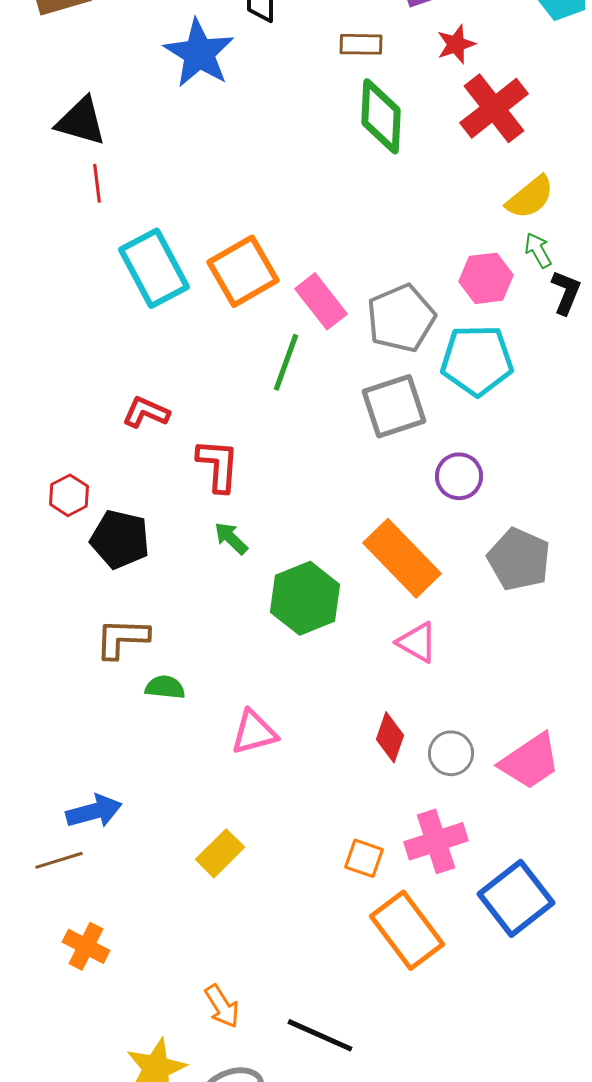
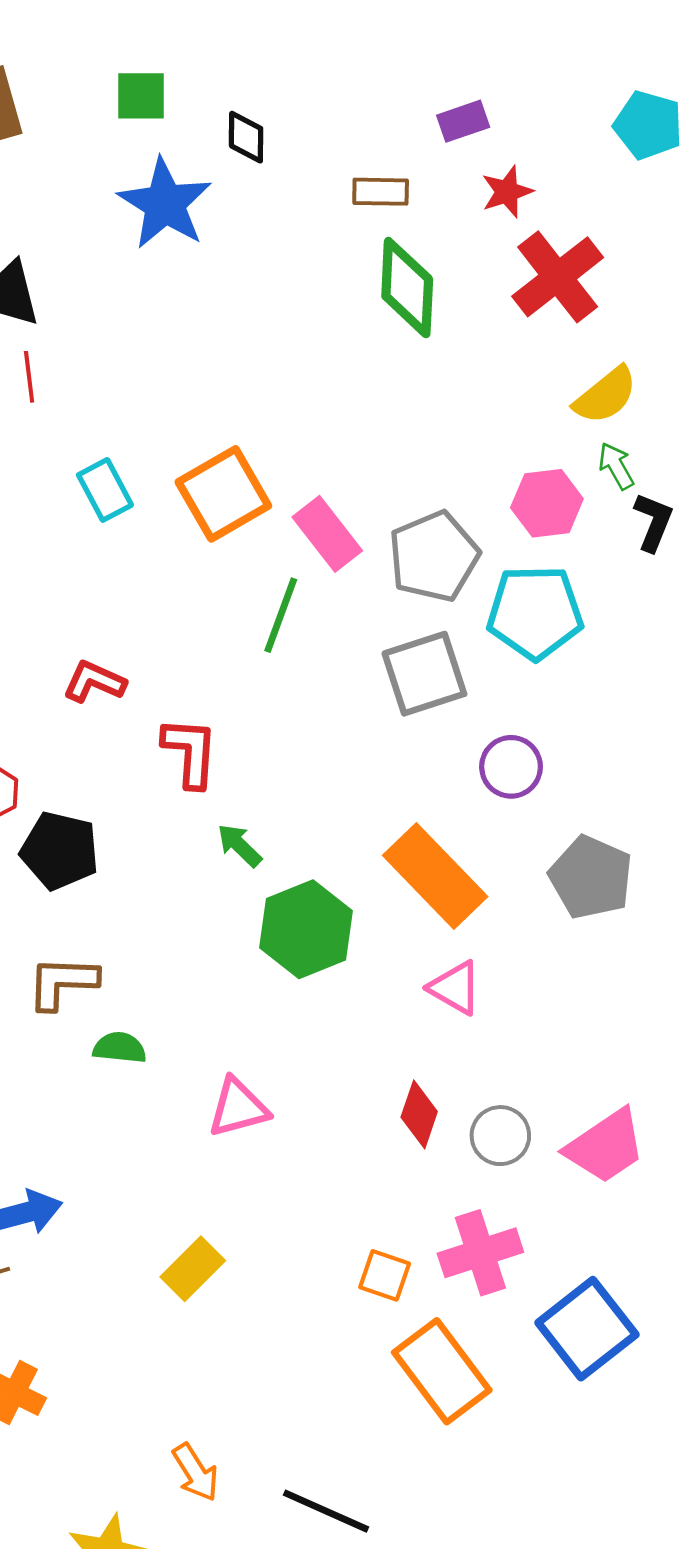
cyan rectangle: (154, 268) -> (105, 490), size x0.6
green arrow: (231, 538) -> (239, 845), moved

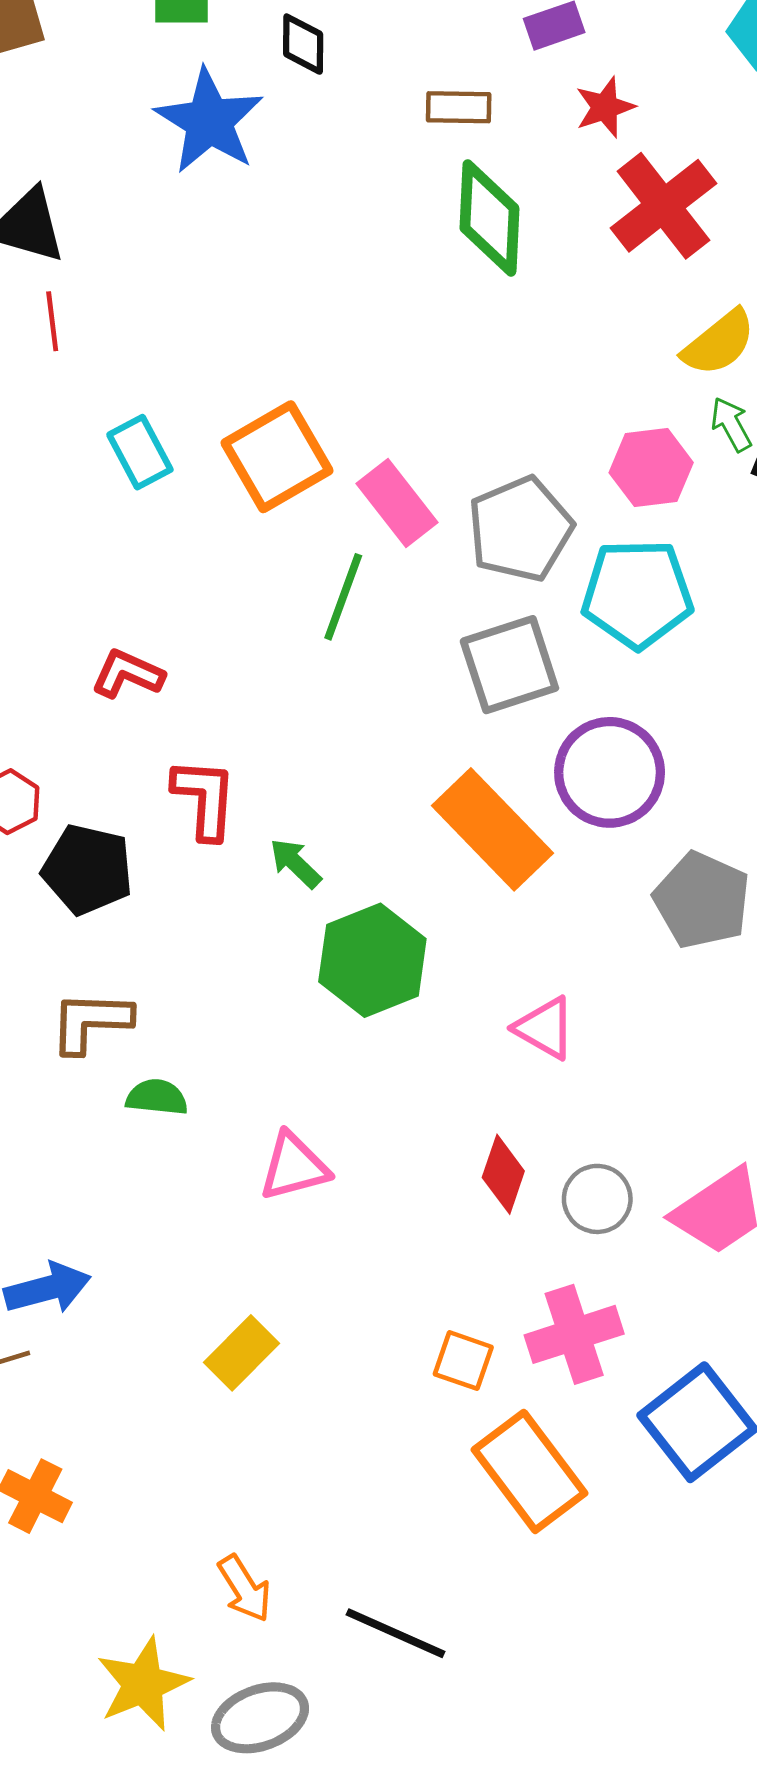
red L-shape: (190, 752) -> (205, 799), moved
purple circle: (511, 767) -> (610, 772), size x1.5
orange rectangle: (435, 876) -> (493, 829), moved

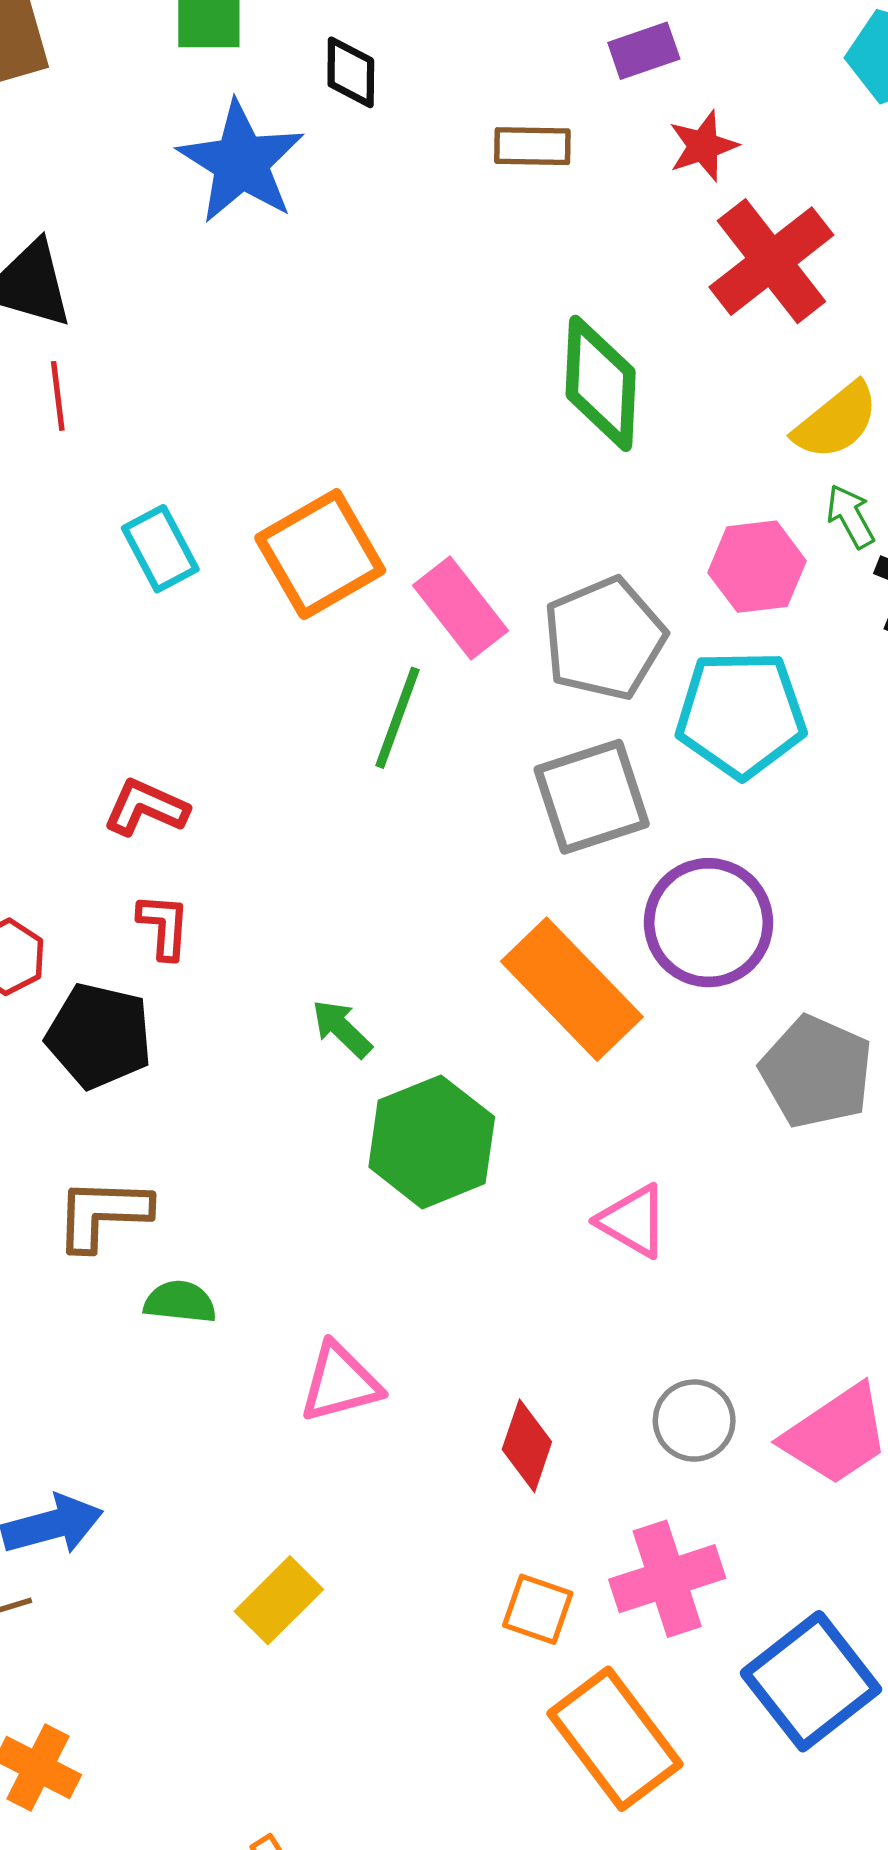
green diamond: (489, 218) -> (601, 383), moved
red L-shape: (205, 799) -> (164, 926), moved, size x0.7
red diamond: (503, 1174) -> (527, 1446), moved

